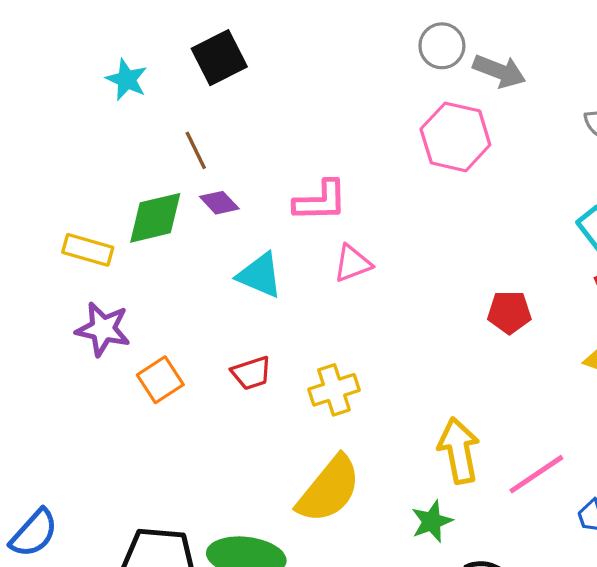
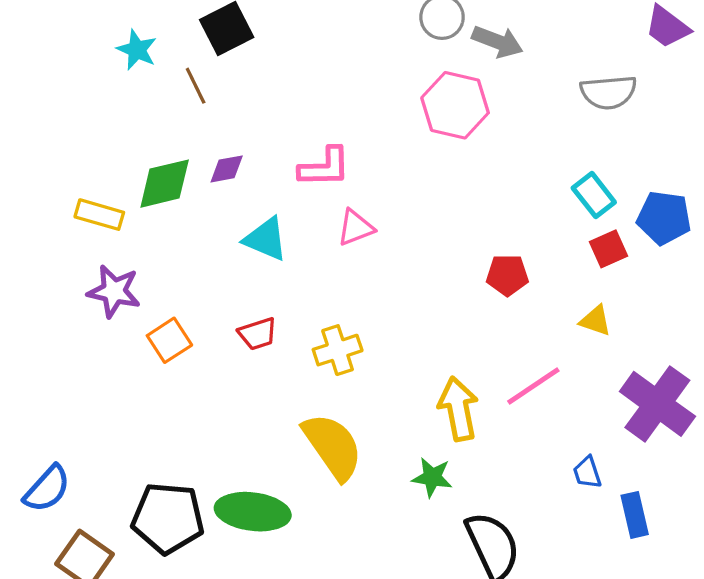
brown line: (196, 150) -> (196, 86), moved
purple diamond: (219, 203) -> (227, 169), turned -57
pink line: (536, 474) -> (533, 386), moved
yellow semicircle: (329, 489) -> (333, 446), turned -74
green star: (432, 521) -> (432, 477), turned 30

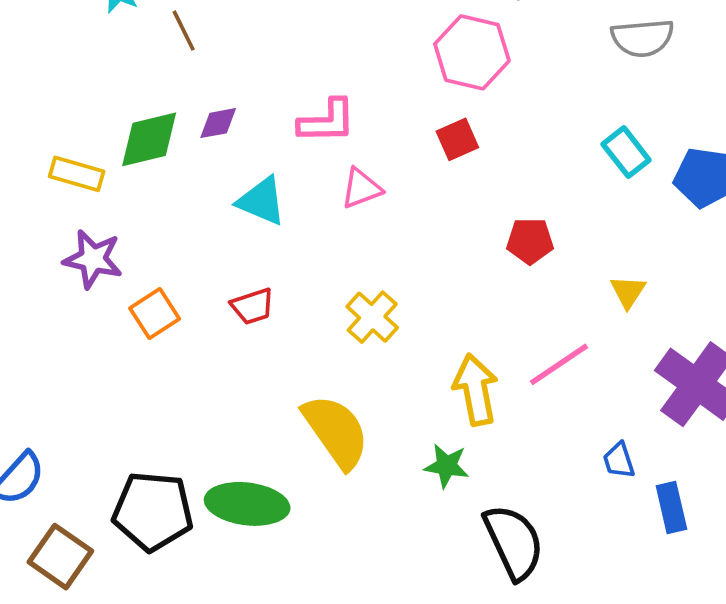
red square: (608, 249) -> (457, 139), moved
yellow triangle: (595, 321) -> (628, 292), turned 44
yellow cross: (338, 350) -> (372, 317), moved, turned -30

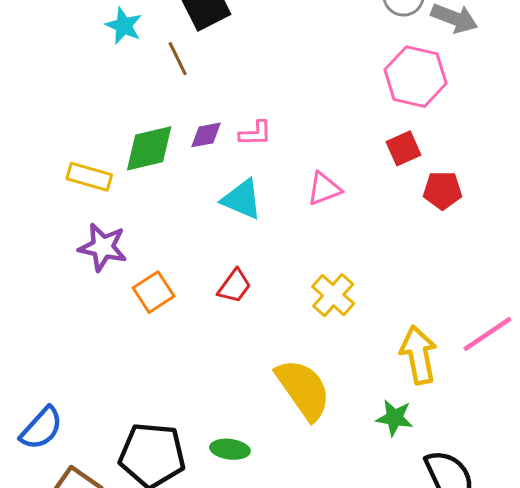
pink L-shape: (327, 121) -> (255, 133), moved, size x0.7
red pentagon: (530, 241) -> (442, 190), moved
red trapezoid: (253, 306) -> (234, 286), turned -36
green ellipse: (247, 504) -> (230, 449), size x0.6

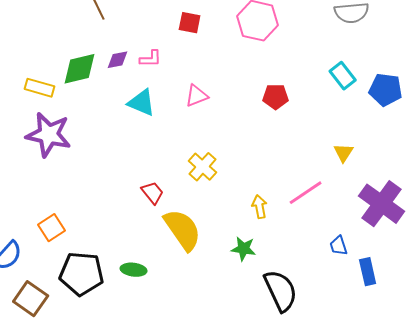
red square: (404, 148) -> (190, 23), moved, turned 35
purple star: (103, 247) -> (49, 135), size x1.4
red trapezoid: (234, 286) -> (153, 193), moved, turned -75
orange square: (154, 292) -> (52, 228), moved
yellow arrow: (418, 355) -> (260, 207), size x0.6

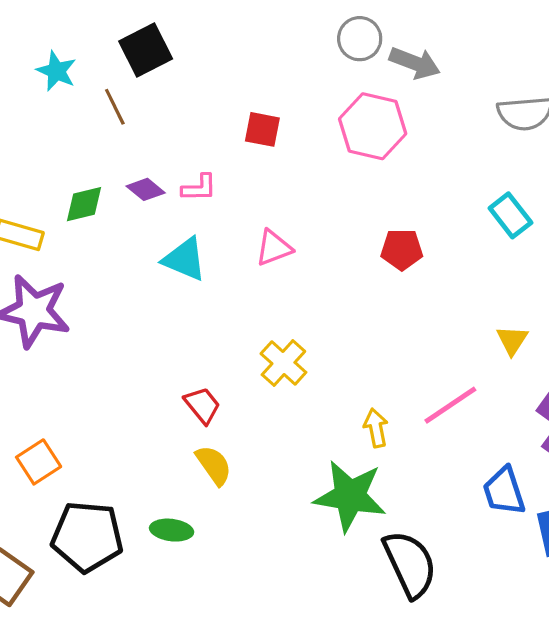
purple diamond: (118, 60) -> (146, 189), turned 50
green diamond: (80, 69) -> (84, 204), size x0.7
yellow semicircle: (183, 230) -> (214, 465), moved, size x0.6
blue trapezoid: (339, 246) -> (504, 491), size x1.5
green star: (244, 249) -> (350, 496), size x1.8

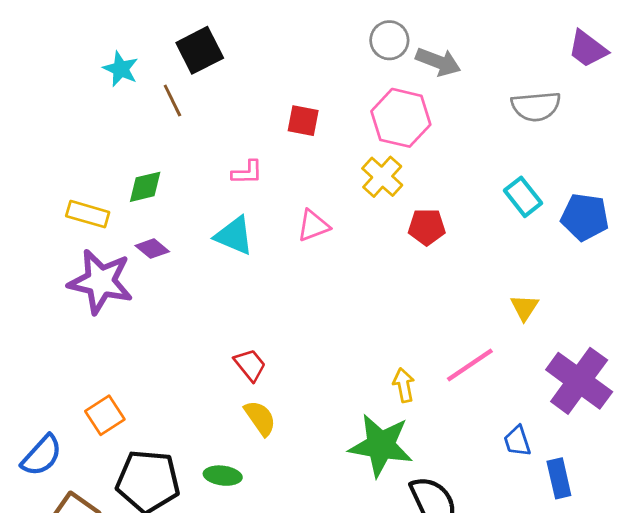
purple diamond: (146, 189) -> (152, 249), moved
yellow cross: (283, 363) -> (382, 177), moved
blue trapezoid: (504, 491) -> (517, 441), size x0.7

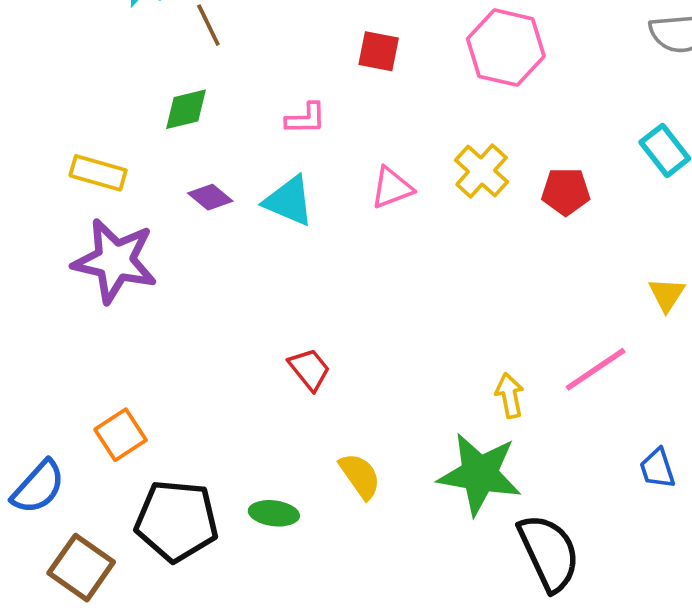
yellow cross: (382, 177) -> (482, 171), moved
green diamond: (145, 187) -> (186, 109), moved
red pentagon: (427, 227) -> (566, 192), moved
purple diamond: (152, 249) -> (210, 197), moved
yellow semicircle: (260, 418) -> (360, 476), moved

